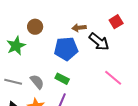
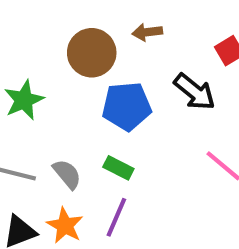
brown circle: (35, 27) -> (92, 53), moved, size x1.5
brown arrow: (79, 28) -> (147, 32), moved

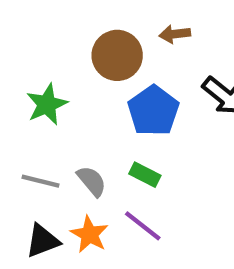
blue pentagon: (127, 106) -> (153, 111), turned -30
purple line: (116, 217) -> (143, 226), turned -75

